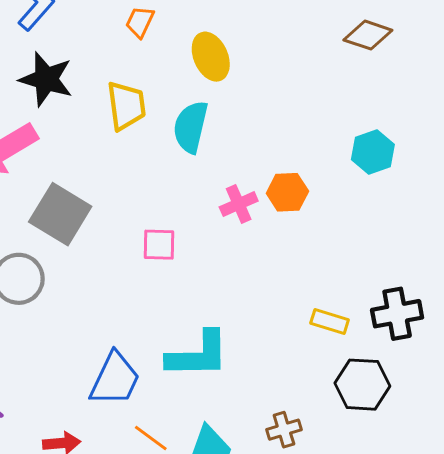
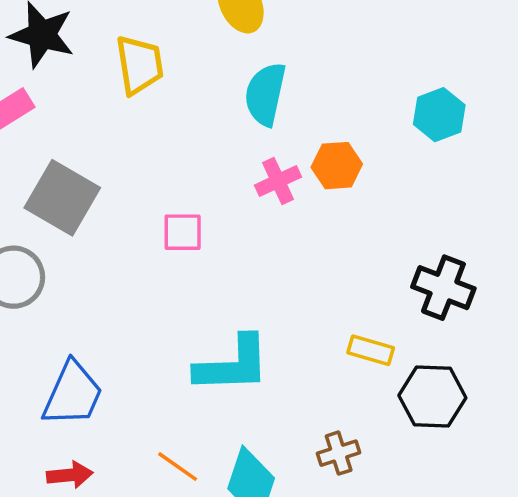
cyan semicircle: (191, 127) -> (265, 94), moved
black cross: (397, 314) -> (443, 288), moved, turned 33
yellow rectangle: (330, 321) -> (371, 350), moved
blue trapezoid: (115, 379) -> (73, 394), moved

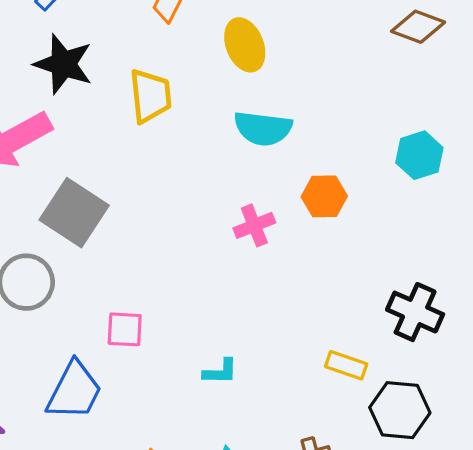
cyan semicircle: (265, 94) -> (263, 128), turned -98
pink cross: (278, 181) -> (254, 225), moved
pink square: (183, 232) -> (125, 329), moved
cyan L-shape: (232, 365) -> (220, 372), size x0.5

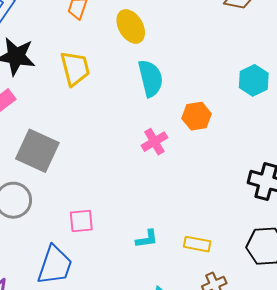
cyan semicircle: (263, 128) -> (151, 78), turned -102
yellow rectangle: (346, 365) -> (197, 244), moved

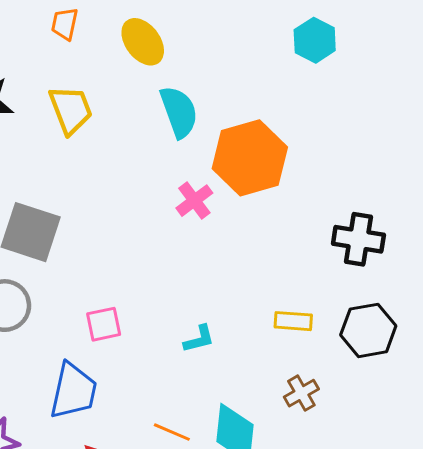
cyan hexagon: (254, 80) -> (315, 40), moved
orange hexagon: (197, 116) -> (250, 158), size x1.8
yellow rectangle: (197, 244) -> (293, 321), moved

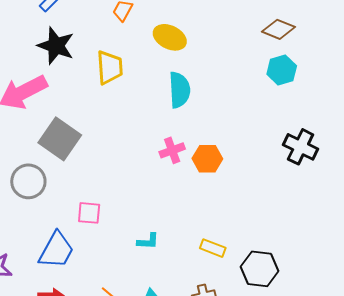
yellow ellipse: (143, 42) -> (170, 37), turned -44
orange hexagon: (250, 158) -> (207, 159), moved, size x0.6
black cross: (358, 239) -> (301, 147), moved

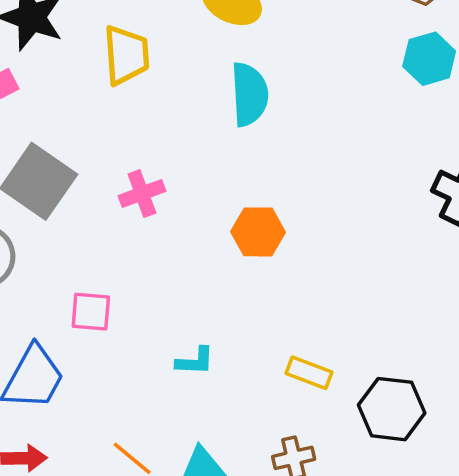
pink cross: (172, 150) -> (142, 193), moved
orange hexagon: (207, 159) -> (258, 232), moved

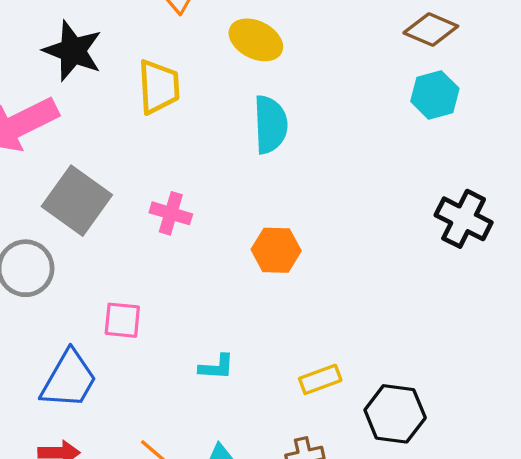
pink cross: (142, 193) -> (171, 213), turned 36
yellow rectangle: (309, 373) -> (320, 379), turned -42

